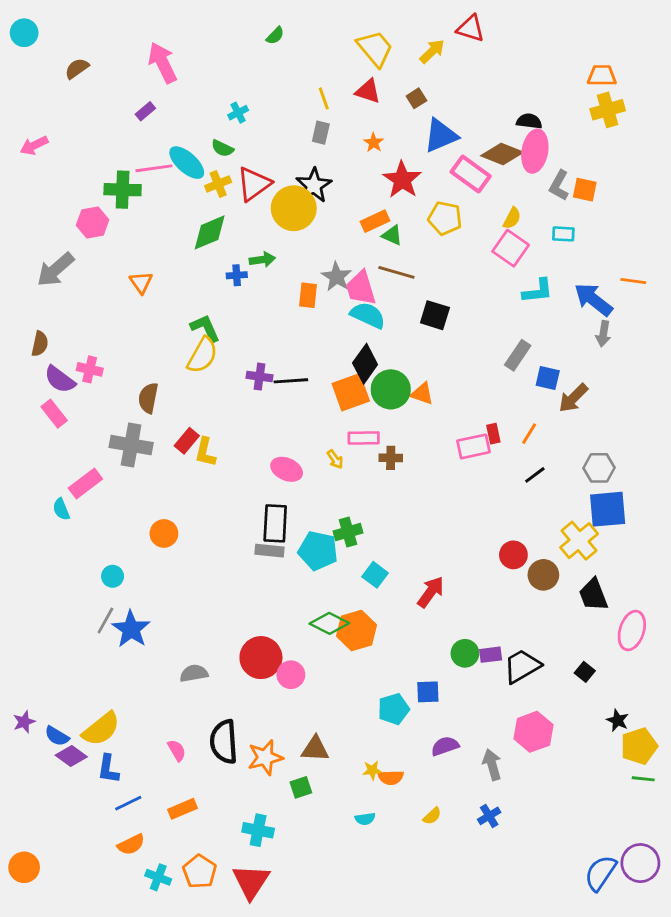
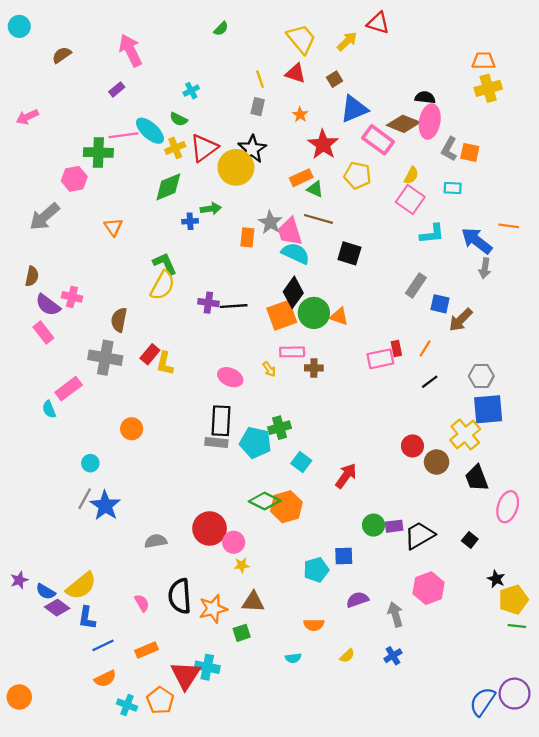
yellow star: (372, 770) -> (242, 565), moved
red triangle: (251, 882) -> (185, 675), moved

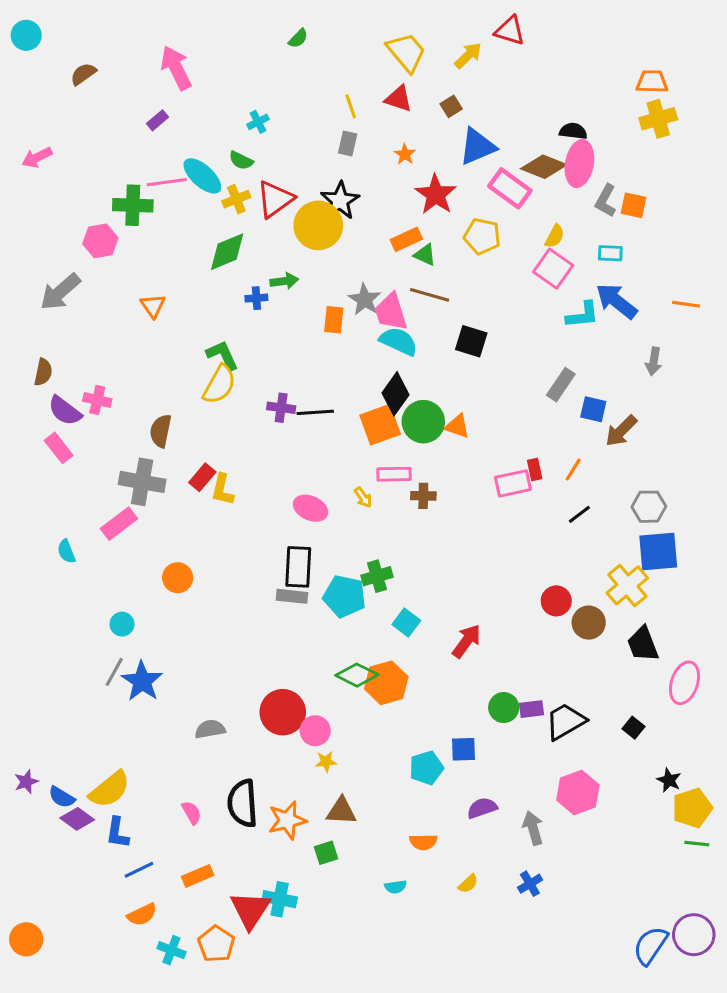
blue arrow: (477, 241) -> (616, 301), moved
pink rectangle: (69, 389) -> (119, 524), moved

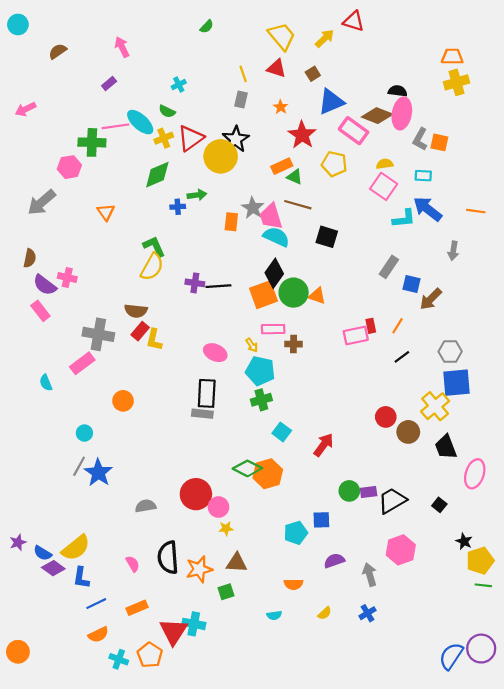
pink arrow: (176, 68) -> (122, 47), size x0.7
yellow semicircle: (555, 236) -> (385, 164), turned -126
brown semicircle: (161, 431) -> (136, 311), moved, turned -95
cyan pentagon: (345, 596) -> (260, 371), moved

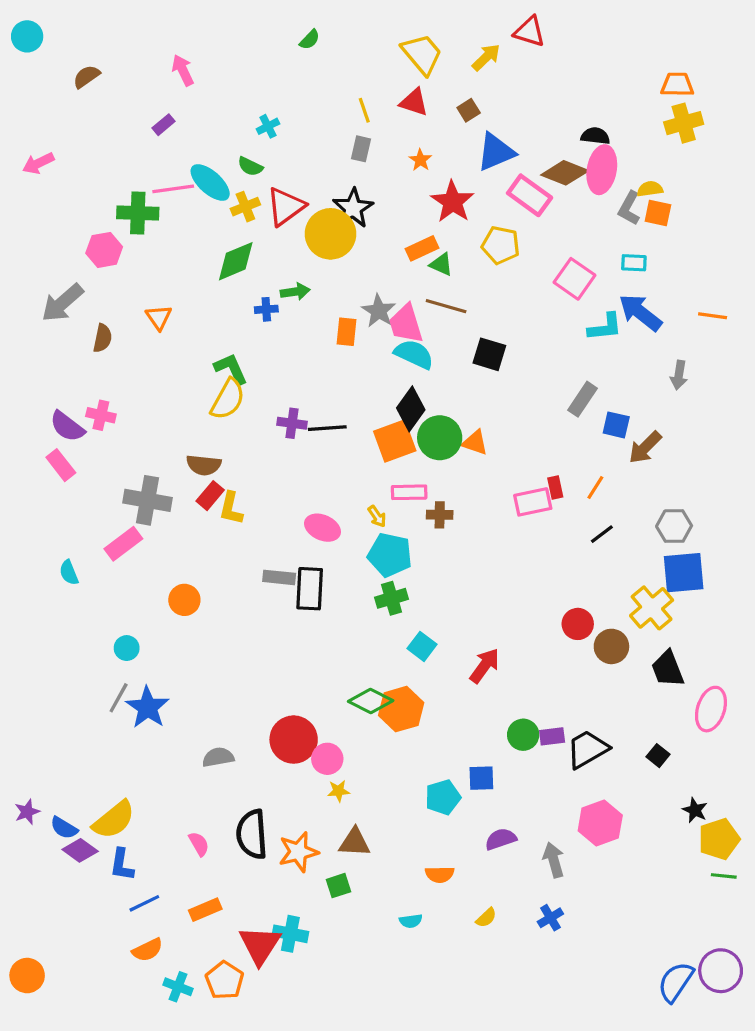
yellow semicircle: (385, 164) -> (650, 189), moved
brown semicircle: (30, 258) -> (103, 338), moved
gray rectangle: (202, 414) -> (279, 577), moved

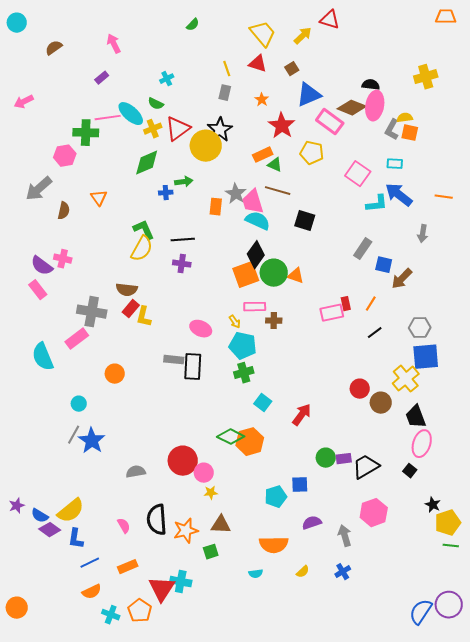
orange trapezoid: (677, 85) -> (446, 17), moved
black line: (327, 428) -> (183, 240), moved
cyan semicircle: (69, 573) -> (43, 357), size x1.8
pink ellipse: (711, 709) -> (422, 444), moved
orange semicircle: (440, 874) -> (274, 545), size x1.6

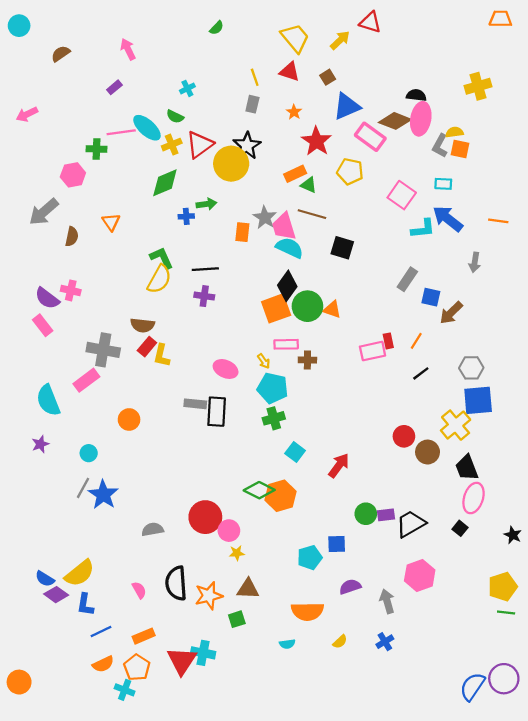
green cross: (86, 133) -> (96, 149), size x0.7
black star: (433, 505) -> (513, 535), moved
purple star: (17, 506) -> (40, 444), moved
orange pentagon: (140, 611) -> (137, 667), moved

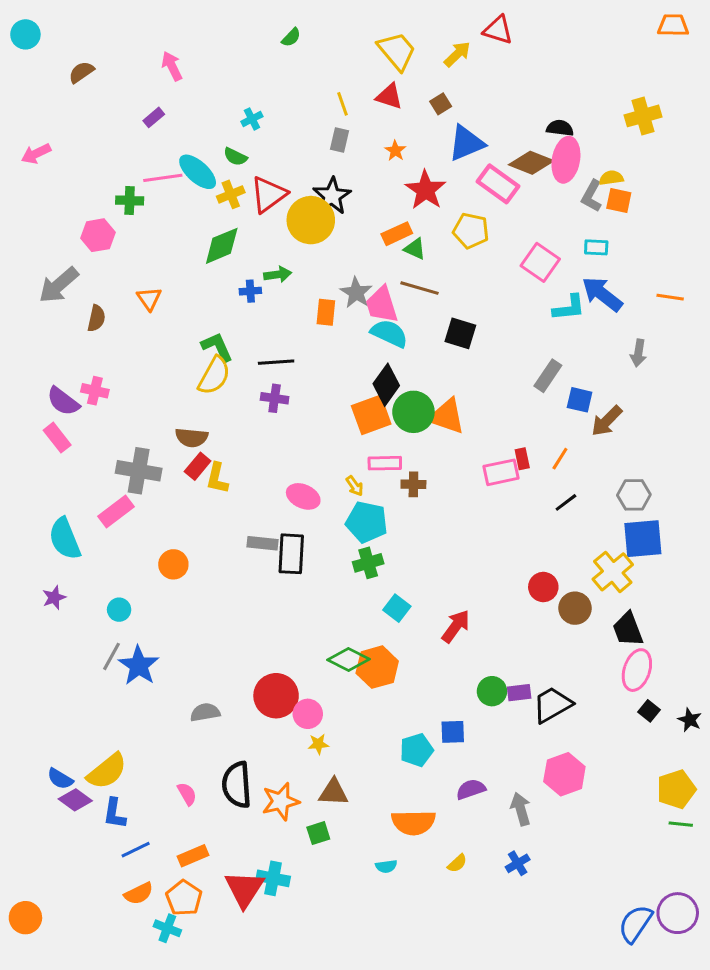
orange triangle: (332, 310) -> (447, 416), size x1.5
black square: (460, 528) -> (649, 711), moved

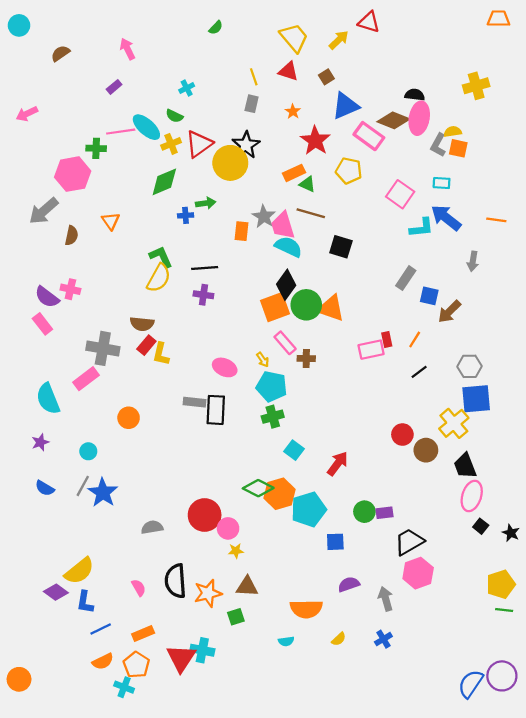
pink hexagon: (98, 235) -> (73, 174), size x1.4
pink rectangle: (385, 463) -> (285, 343), turned 50
black trapezoid: (552, 705) -> (409, 542), moved
cyan pentagon: (416, 750) -> (309, 509), moved, size x1.4
blue semicircle: (60, 779) -> (45, 488), moved

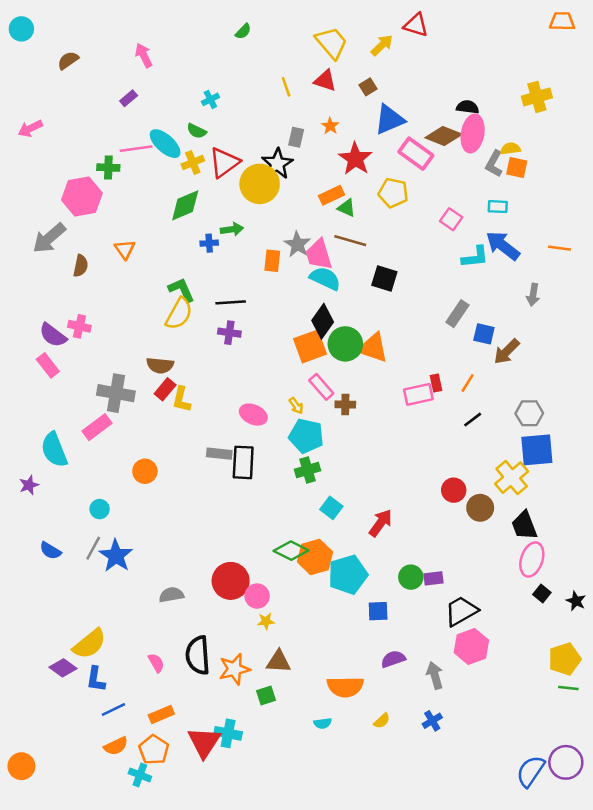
gray rectangle: (252, 104) -> (296, 137), moved
pink square: (400, 194) -> (451, 219), size x0.7
purple star: (40, 442) -> (29, 485), moved

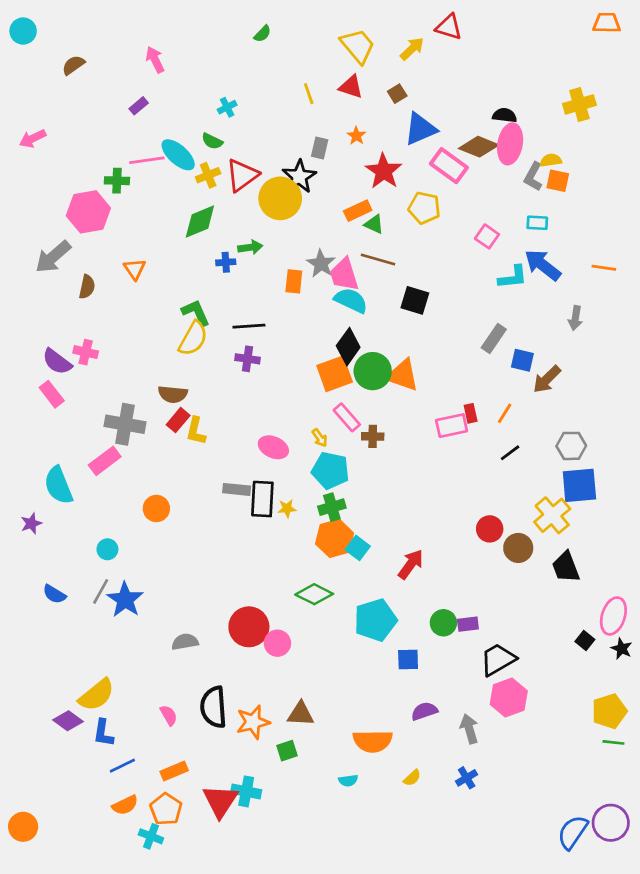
orange hexagon: (315, 557) -> (335, 538), moved
pink ellipse: (532, 559) -> (613, 616), moved
yellow star: (266, 621) -> (287, 508), moved

